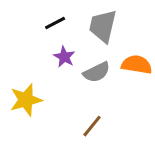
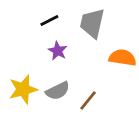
gray semicircle: (97, 72) -> (58, 91), moved
brown line: (92, 126) -> (88, 100), moved

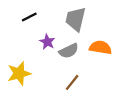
black line: (49, 20) -> (29, 17), moved
gray semicircle: (58, 91) -> (69, 51), moved

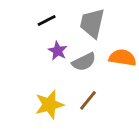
black line: (29, 17) -> (47, 20), moved
yellow star: (19, 73) -> (49, 105), moved

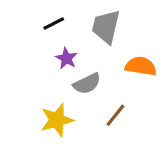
gray semicircle: (84, 62) -> (87, 84), moved
brown line: (88, 100) -> (115, 115), moved

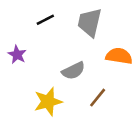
purple star: (66, 58) -> (17, 55), moved

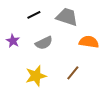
gray trapezoid: (90, 22) -> (67, 17), turned 95
gray semicircle: (73, 71) -> (44, 43), moved

